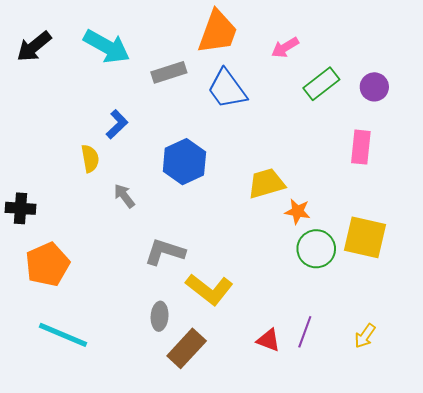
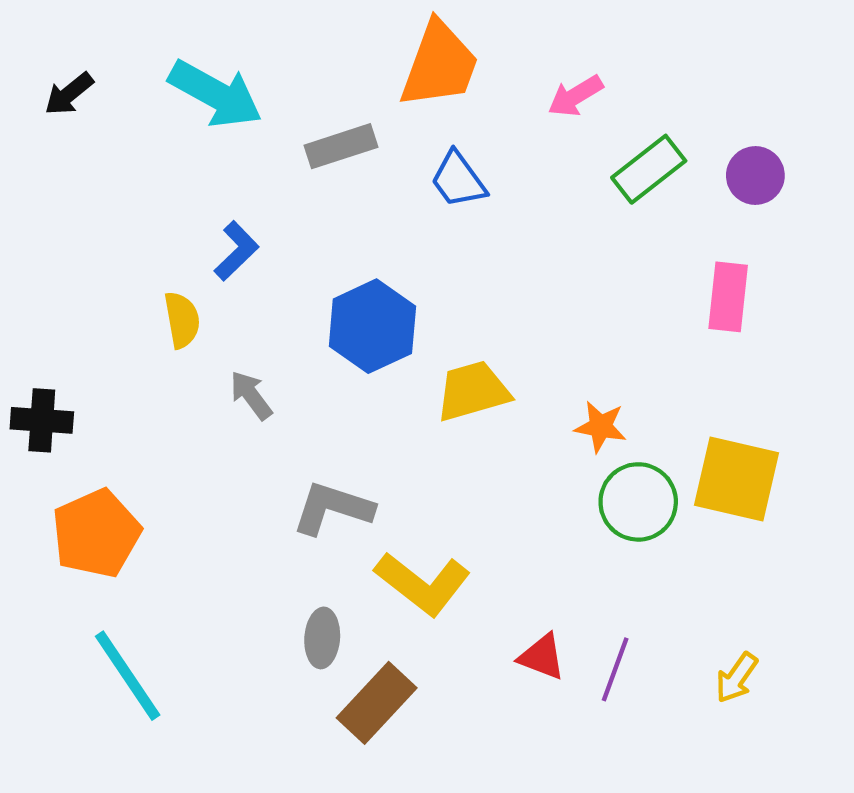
black arrow: (34, 46) -> (69, 94), size x0.7
blue trapezoid: (227, 89) -> (458, 180), size x0.7
yellow trapezoid: (266, 183) -> (473, 391), moved
cyan line: (63, 335) -> (128, 676), turned 33
red triangle: (268, 340) -> (542, 657), moved

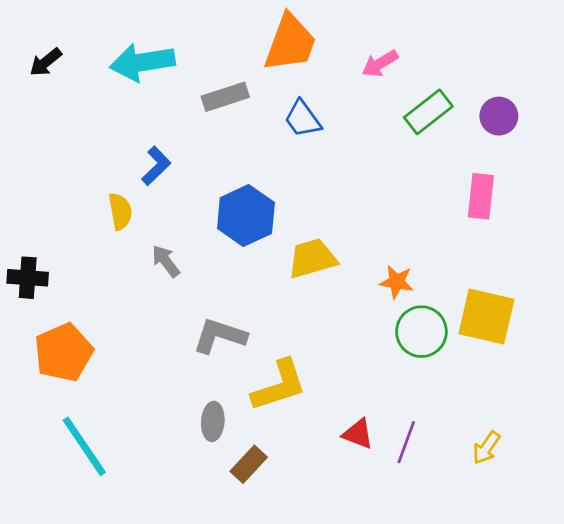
cyan arrow: (215, 94) -> (142, 62), turned 142
yellow L-shape: (423, 584) -> (279, 386), turned -56
brown rectangle: (377, 703) -> (249, 464), size x0.7

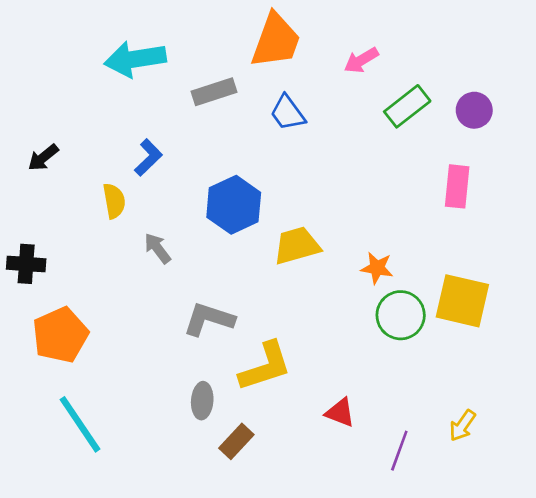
black arrow: (46, 62) -> (43, 158), moved
purple line: (406, 442) -> (399, 451), moved

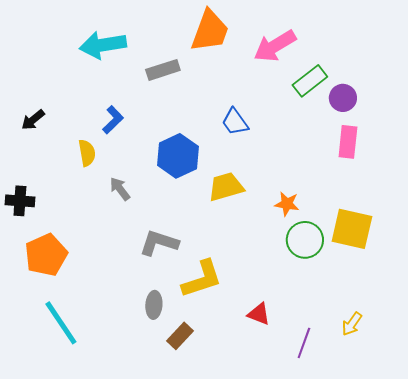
pink arrow: (361, 60) -> (275, 46), size x1.6
purple circle: (474, 110) -> (343, 98), moved
blue trapezoid: (288, 113) -> (235, 122), moved

